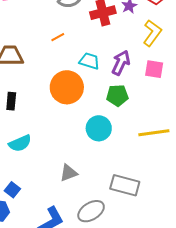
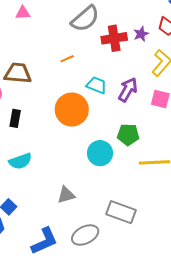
green pentagon: (117, 95) -> (128, 135), moved

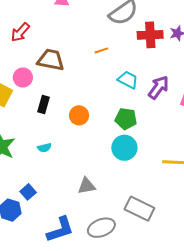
orange circle: (72, 110) -> (79, 115), moved, size x0.6
green pentagon: (128, 135) -> (126, 119), moved
cyan semicircle: (20, 161) -> (44, 148), size x0.6

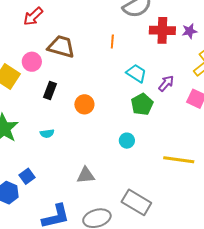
orange line: (101, 50) -> (112, 42), turned -72
purple arrow: (159, 87) -> (166, 83), size x0.7
green pentagon: (126, 119) -> (142, 104), moved, turned 30
cyan circle: (124, 148) -> (127, 141), size x0.6

